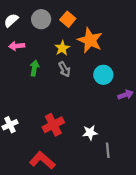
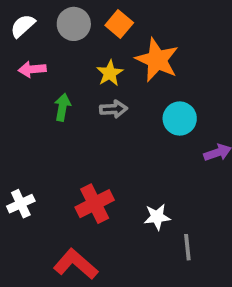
gray arrow: (64, 69) -> (114, 109), turned -64

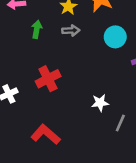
red cross: (95, 204) -> (48, 79), moved
gray line: (187, 247) -> (120, 123), turned 30

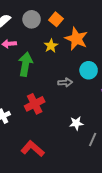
green arrow: (37, 29) -> (25, 64), size x1.6
gray arrow: (71, 31) -> (65, 82), moved

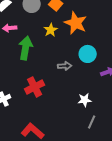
white star: (76, 123) -> (85, 100), moved

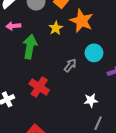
gray arrow: (65, 66) -> (70, 65), turned -48
red cross: (35, 87) -> (39, 87), turned -30

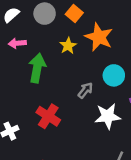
white star: (91, 100) -> (108, 116), moved, size x1.5

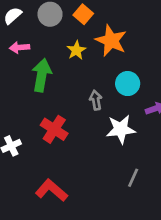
gray arrow: (85, 90) -> (96, 100), turned -49

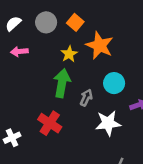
green arrow: (42, 75) -> (62, 83), moved
gray arrow: (96, 100) -> (86, 98), turned 35

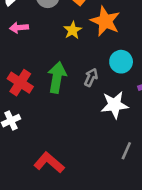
green arrow: (62, 83) -> (57, 77), moved
red cross: (50, 123) -> (20, 83), moved

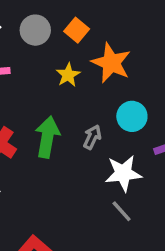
gray line: (126, 151) -> (122, 211), moved, turned -66

